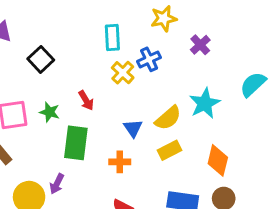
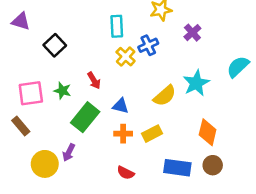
blue triangle: (133, 128) -> (121, 106), moved, turned -42
green rectangle: (76, 143) -> (85, 117), turned 32
yellow rectangle: (170, 150) -> (152, 134), moved

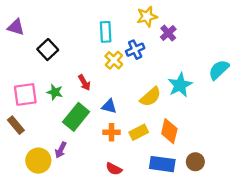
purple cross: (192, 33) -> (168, 33), moved
orange diamond: (208, 132) -> (169, 131), moved

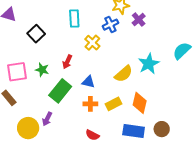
cyan rectangle: (106, 32) -> (74, 19), moved
blue cross: (135, 50) -> (110, 25), moved
red arrow: (84, 83) -> (67, 62), turned 56

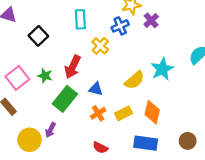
red arrow: (67, 62) -> (73, 67), size x1.5
pink square: (17, 72) -> (17, 78), turned -30
orange cross: (90, 104) -> (98, 113), turned -32
brown circle: (162, 129) -> (188, 141), moved

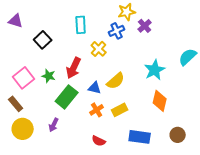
yellow semicircle: (135, 80) -> (116, 81), moved
orange diamond: (152, 112) -> (160, 101), moved
yellow circle: (30, 140) -> (23, 129), moved

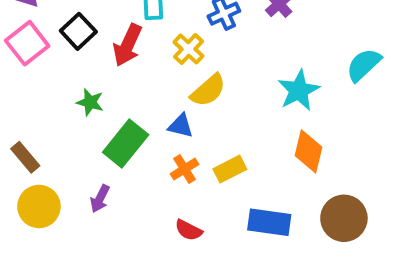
red arrow: (74, 68) -> (128, 45), moved
pink square: (24, 78) -> (27, 43), moved
yellow semicircle: (116, 81) -> (208, 90), moved
brown circle: (178, 135) -> (344, 218), size x1.5

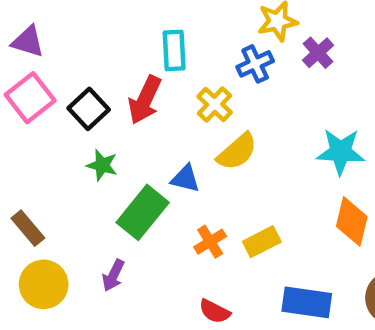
black square: (78, 31) -> (89, 109), moved
cyan star: (299, 90) -> (341, 152), turned 30
blue triangle: (181, 126) -> (185, 179), moved

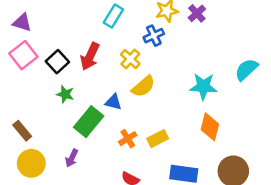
cyan rectangle: (174, 50) -> (113, 16), moved, turned 35
purple cross: (318, 53) -> (197, 13), moved

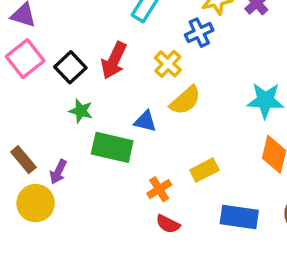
green rectangle: (89, 122) -> (112, 147), turned 64
orange cross: (128, 139) -> (159, 189), moved
purple arrow: (72, 158) -> (58, 172), moved

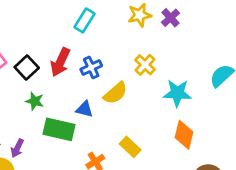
blue cross: (199, 33) -> (91, 68), moved
yellow cross: (168, 64) -> (145, 65), moved
yellow rectangle: (204, 170) -> (130, 147), turned 70

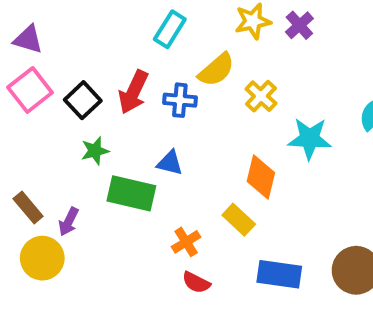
blue cross: (91, 68) -> (180, 100), turned 30
yellow semicircle: (115, 93) -> (216, 70), moved
green star: (35, 101) -> (95, 151), turned -30
orange diamond: (184, 135) -> (261, 177), moved

